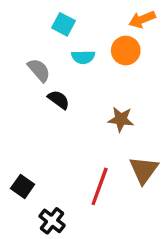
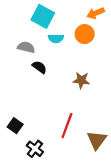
cyan square: (63, 24) -> (43, 16), size x1.5
gray semicircle: (39, 70) -> (26, 47), turned -35
brown triangle: (144, 170) -> (97, 140), moved

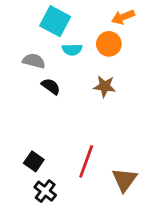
brown star: (81, 80) -> (105, 86), moved
black square: (15, 126) -> (34, 161), moved

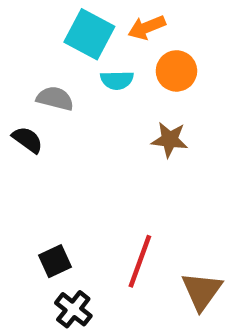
orange arrow: (123, 17) -> (147, 27), moved
black semicircle: (51, 86) -> (28, 140), moved
black square: (34, 161) -> (55, 261), turned 30

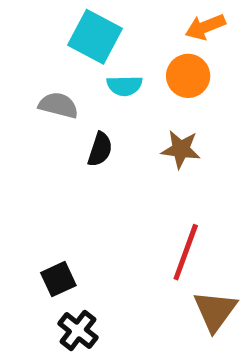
orange arrow: (147, 27) -> (205, 27), moved
black semicircle: (28, 140) -> (100, 149), moved, turned 72
red line: (140, 261) -> (186, 252), moved

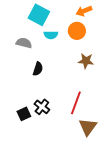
black semicircle: (100, 149) -> (38, 69), moved
brown star: (181, 149) -> (86, 61), moved
black cross: (78, 331) -> (42, 107), moved

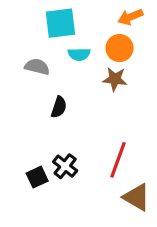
cyan square: (39, 15) -> (60, 23), turned -35
brown star: (86, 61) -> (115, 79), moved
brown triangle: (88, 127) -> (137, 197), turned -36

